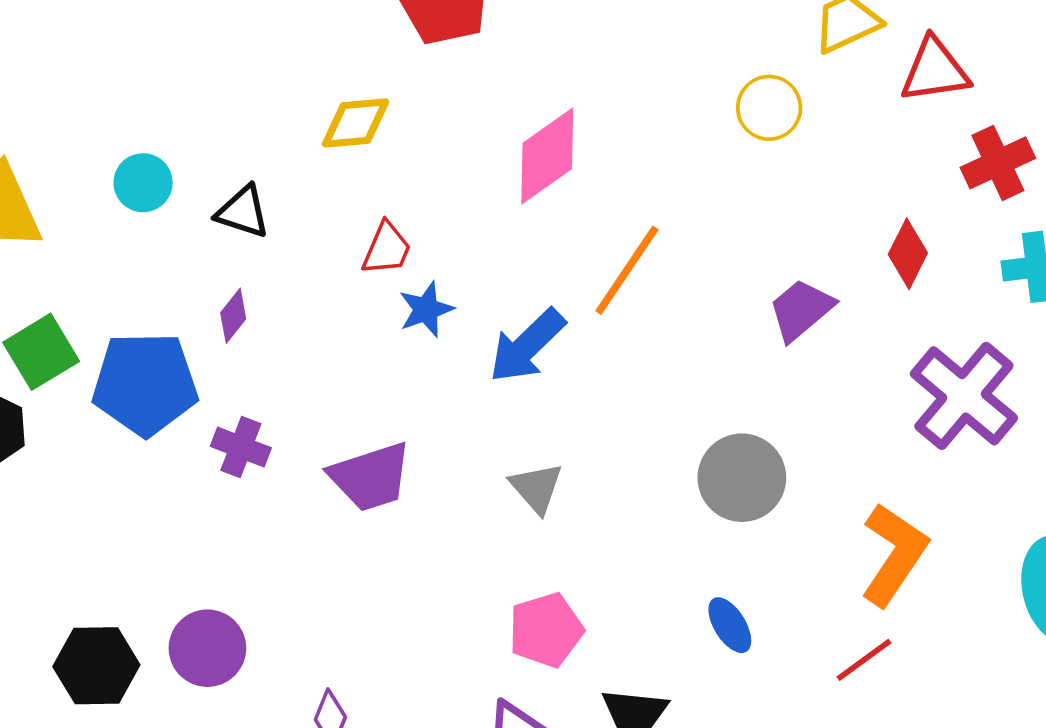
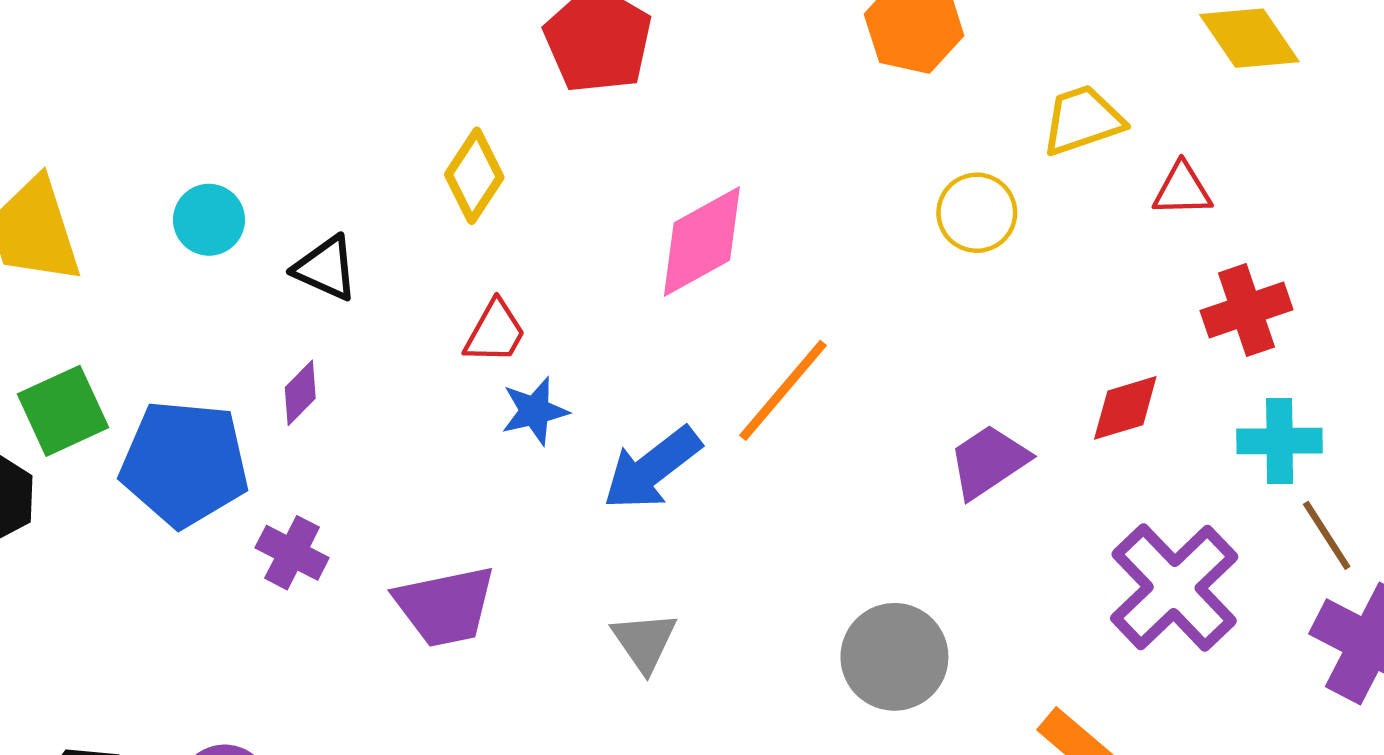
red triangle: (935, 70) -> (1182, 190), size x0.7
yellow diamond: (356, 123) -> (474, 176), turned -58
red diamond: (908, 254) -> (1125, 408), turned 40

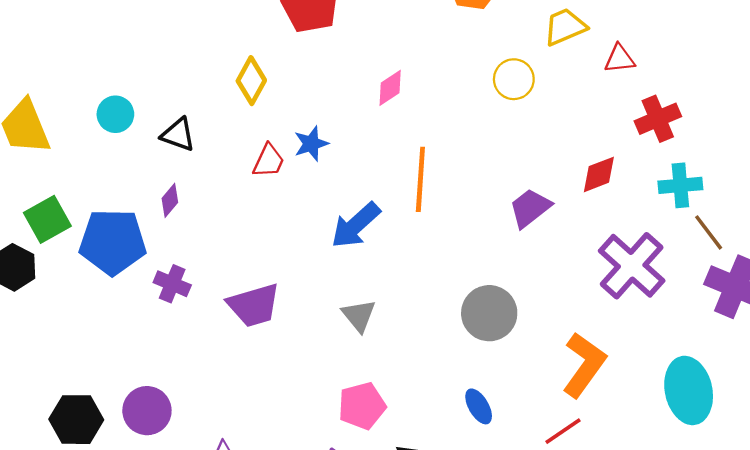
pink diamond: (702, 241) -> (390, 88), moved, size x0.6
orange line: (783, 390) -> (420, 179), turned -32
blue star: (535, 411) -> (311, 144), moved

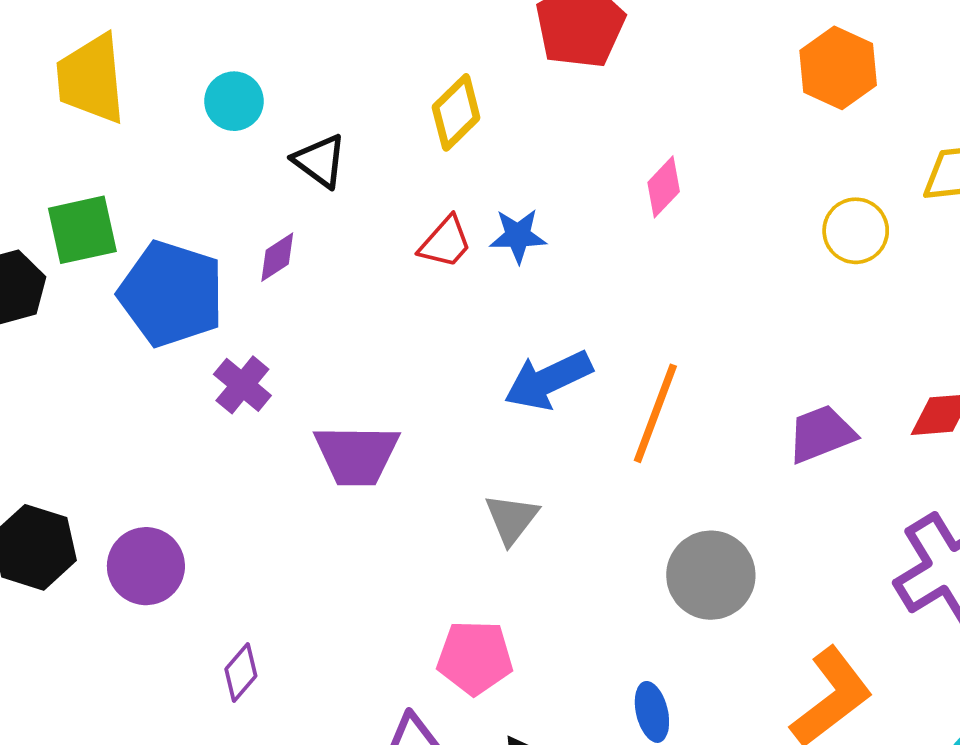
pink diamond: (390, 88) -> (664, 187), turned -30
orange line: (420, 179) -> (655, 413), moved

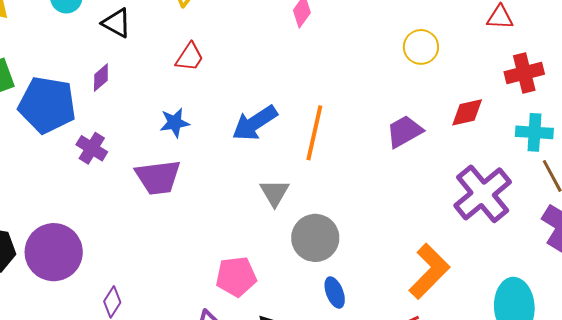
yellow circle: (856, 231) -> (421, 47), moved
blue star: (518, 236) -> (175, 123), moved
gray triangle: (512, 519) -> (275, 193), moved
purple circle: (146, 566) -> (54, 252), size x1.4
gray circle: (711, 575) -> (315, 238), moved

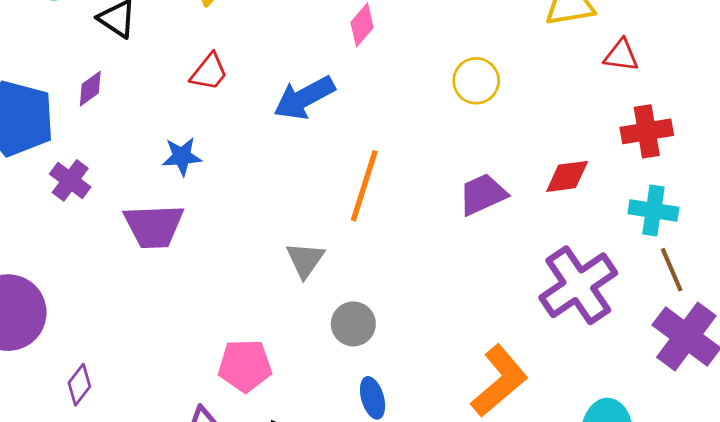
yellow circle: (421, 47) -> (476, 81), moved
blue arrow: (255, 123) -> (304, 98), moved
gray circle: (315, 238) -> (353, 324), size x0.7

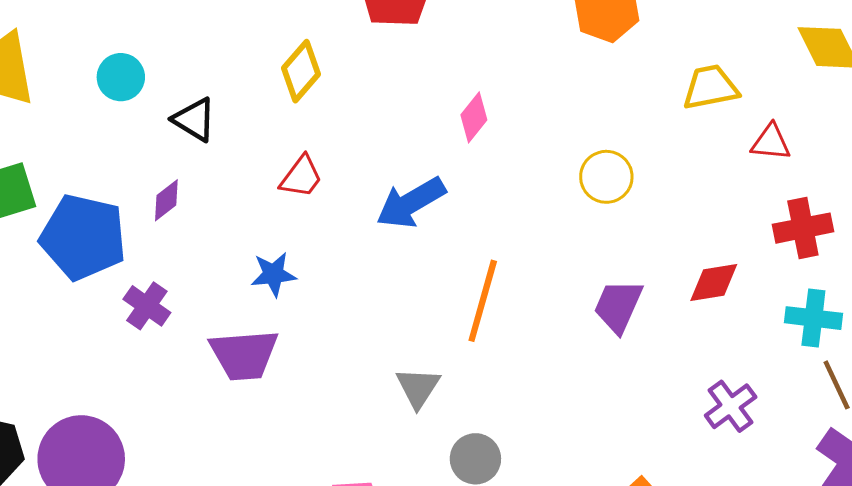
purple trapezoid: (483, 194) -> (618, 306), turned -40
purple cross: (578, 285) -> (731, 406), size x0.6

